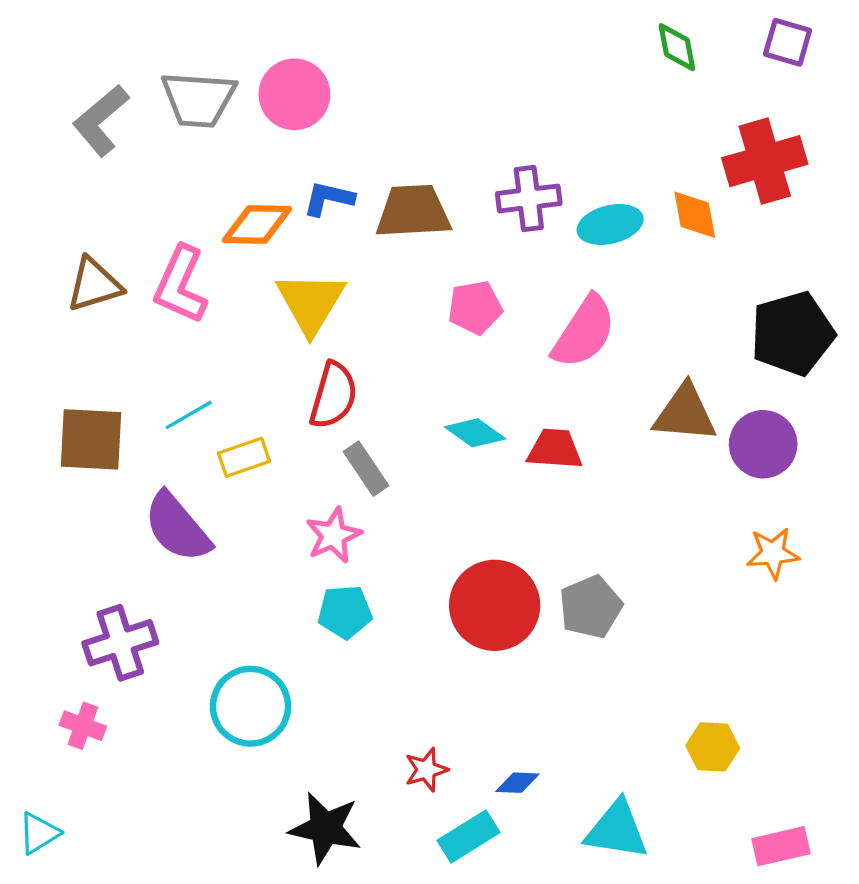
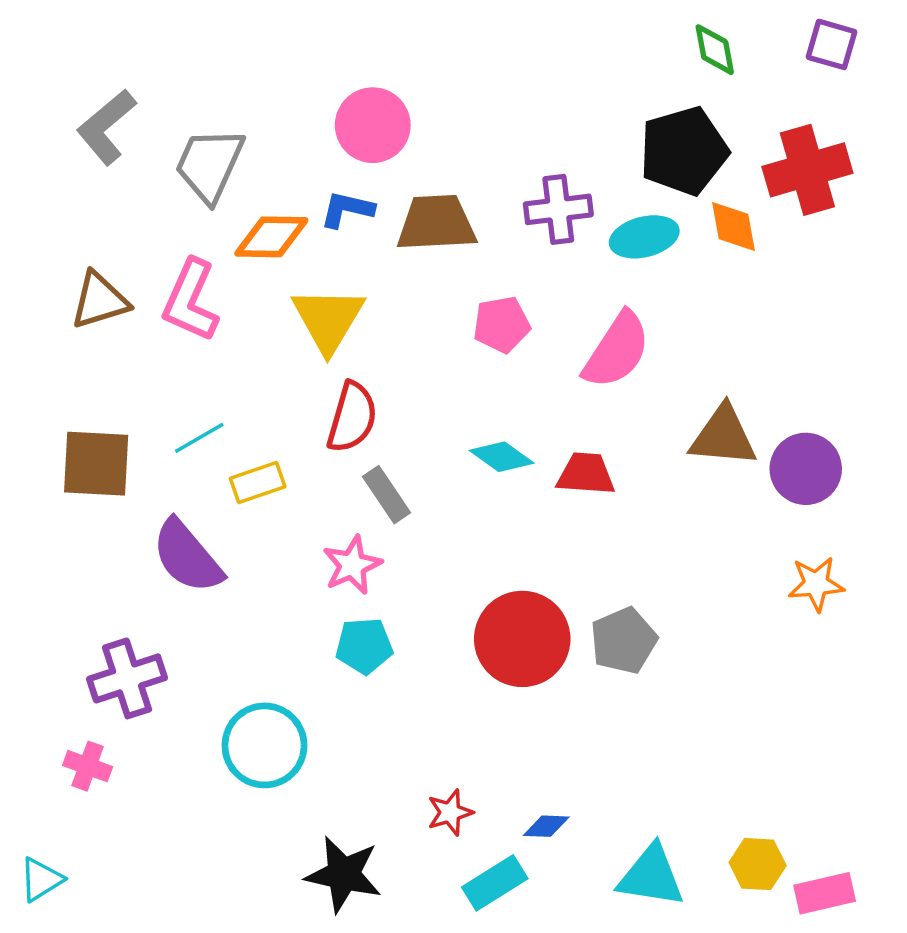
pink circle: (294, 94) -> (373, 125), moved
gray trapezoid: (198, 99) -> (210, 165), moved, turned 110
black pentagon: (792, 334) -> (684, 151), moved
yellow hexagon: (713, 747) -> (758, 864), moved

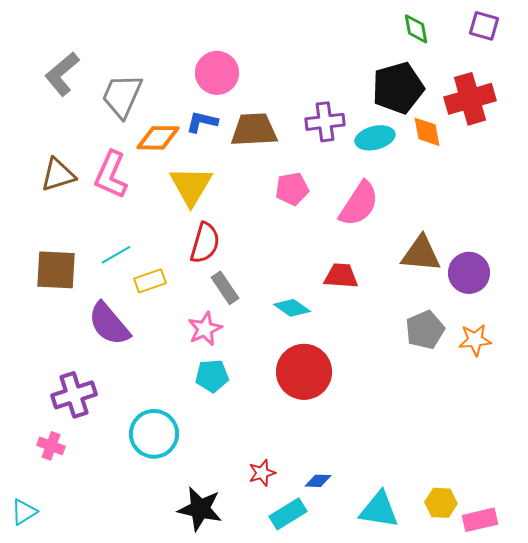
cyan diamond: (502, 457) -> (292, 308), moved
gray pentagon: (624, 641) -> (425, 330), moved

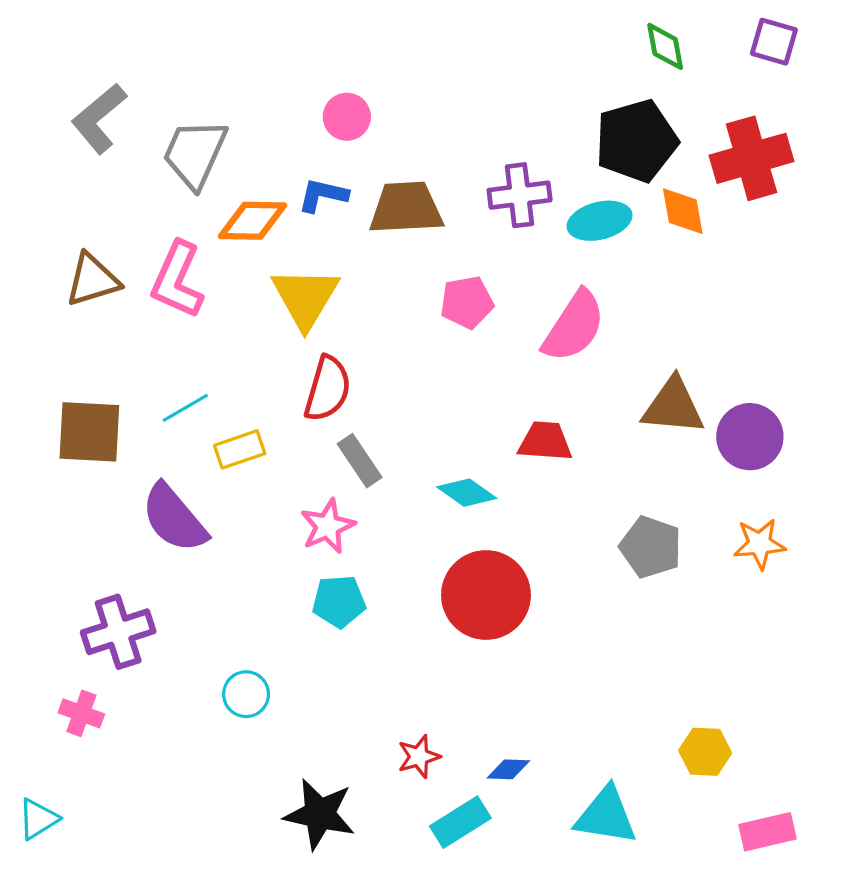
pink circle: (217, 73) -> (347, 117), size x0.7
gray pentagon: (425, 330) -> (651, 547), moved, turned -30
cyan circle: (154, 434) -> (246, 694), size x0.6
yellow hexagon: (441, 503) -> (705, 752), moved

